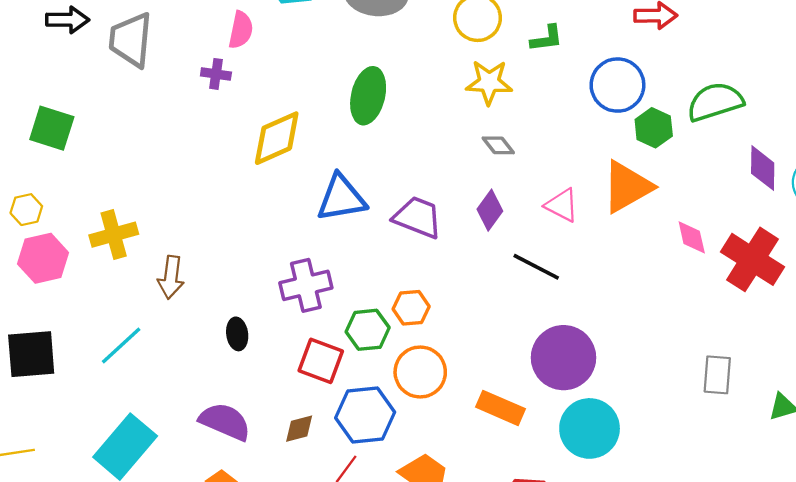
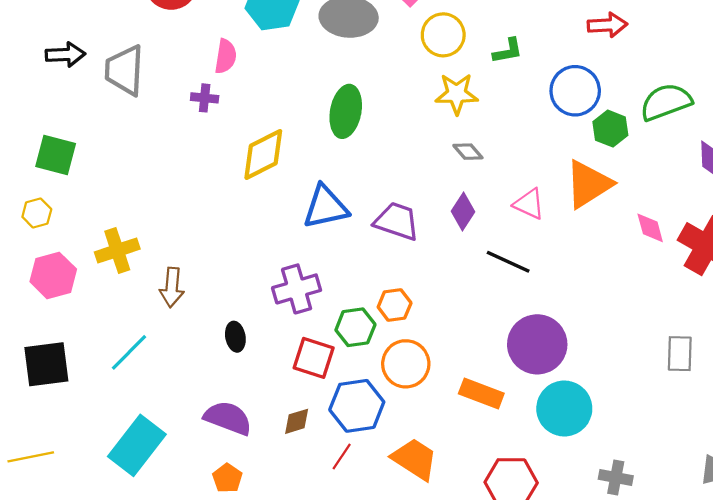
yellow hexagon: (26, 210) -> (37, 213), moved

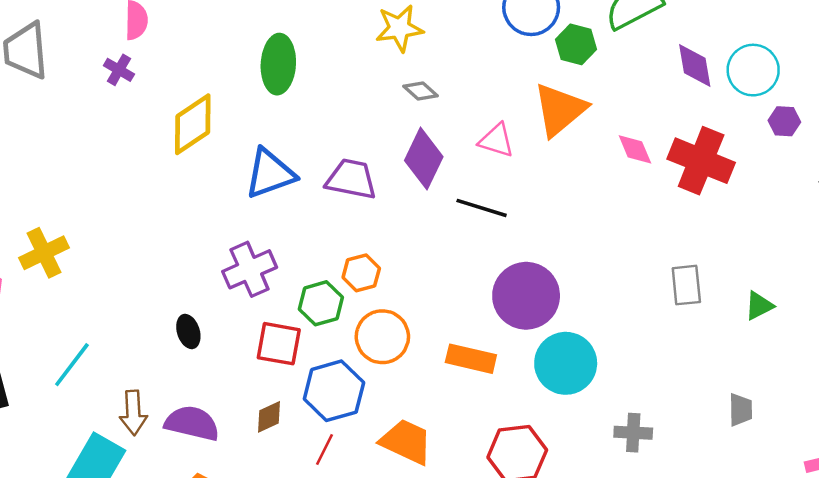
purple cross: (205, 98) -> (119, 70), turned 32
purple diamond: (463, 212) -> (424, 159), size x1.4
brown arrow: (172, 287) -> (133, 413), moved

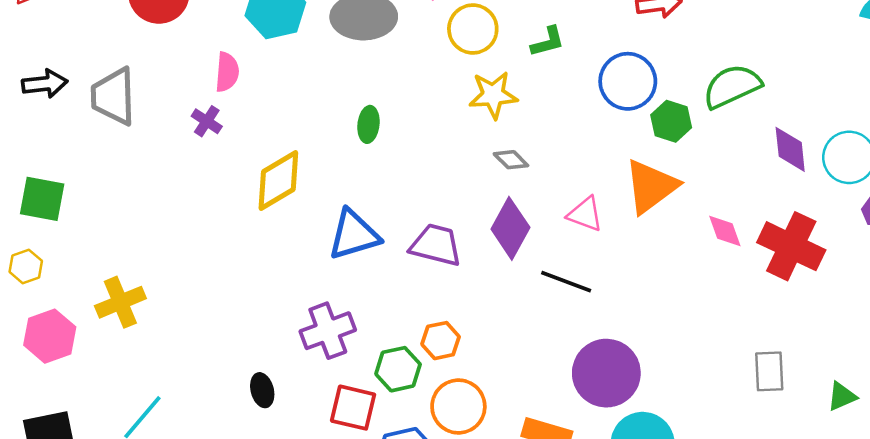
green ellipse: (278, 64) -> (368, 124), size x0.6

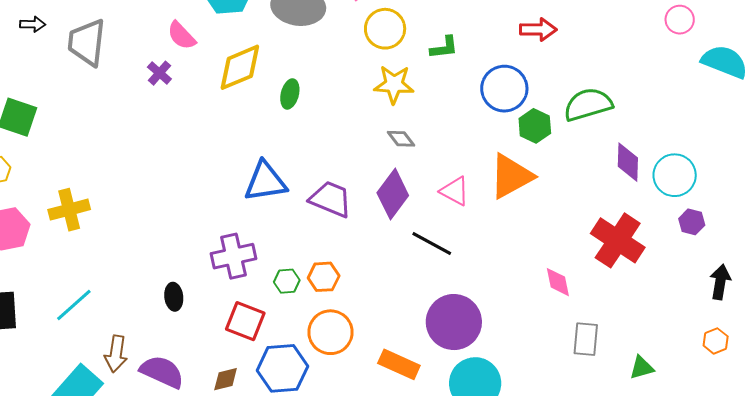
pink semicircle: (227, 72) -> (181, 36), turned 124
black arrow: (45, 84) -> (33, 24), size x0.7
yellow diamond: (278, 181) -> (240, 67), moved
pink diamond: (725, 231) -> (558, 282), moved
green hexagon: (398, 369) -> (287, 281), moved, size x0.7

